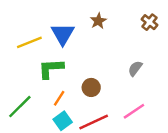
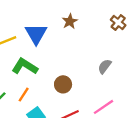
green L-shape: (51, 68) -> (25, 66), turned 35
orange line: (59, 98) -> (24, 95), moved

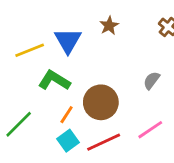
brown circle: (63, 84) -> (101, 102), size x1.6
orange line: (24, 95) -> (67, 115), moved

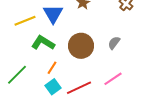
brown circle: (101, 102) -> (81, 46), moved

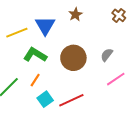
orange line: (52, 68) -> (35, 80), moved
pink line: (113, 79) -> (116, 79), moved

